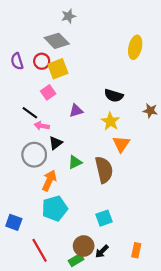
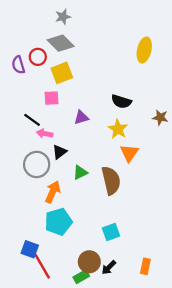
gray star: (69, 16) -> (63, 17), moved
red circle: (42, 61) -> (38, 57), moved
pink square: (48, 92) -> (52, 98), turned 32
blue square: (14, 222) -> (30, 249), moved

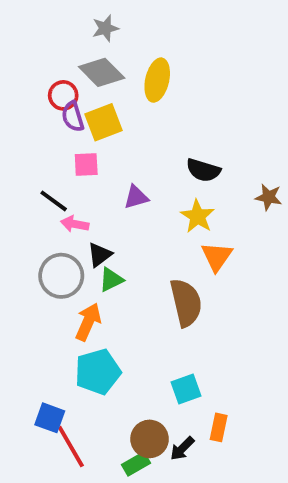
yellow ellipse: (144, 50) -> (157, 80), moved
purple semicircle: (18, 65) -> (73, 117), moved
green triangle: (80, 172) -> (111, 280), moved
orange rectangle: (145, 266) -> (219, 427), moved

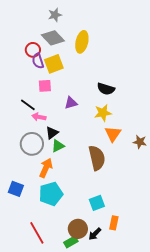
brown star: (269, 197) -> (140, 142), moved
yellow star: (198, 216) -> (103, 113), turned 30
blue square: (50, 418) -> (16, 189), moved

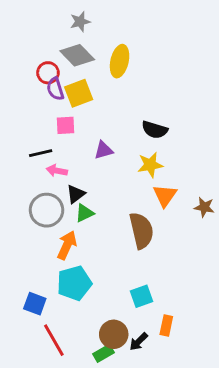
black line: (28, 105) -> (41, 153), turned -49
blue square: (16, 189) -> (35, 304), moved

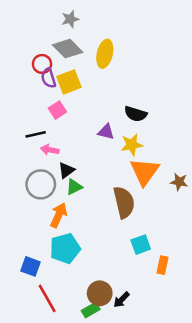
pink square: (65, 125) -> (57, 110), turned -30
purple triangle: (103, 150) -> (106, 132), moved, turned 30
orange triangle: (165, 195) -> (145, 172), size x1.4
cyan square: (141, 296) -> (141, 245), moved
orange rectangle: (166, 326) -> (162, 265), moved

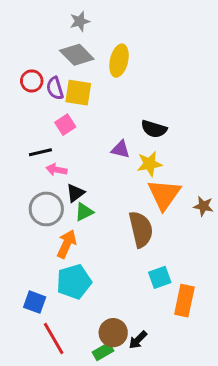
red circle: (42, 64) -> (32, 81), moved
yellow square: (69, 82) -> (78, 93), turned 30
orange rectangle: (162, 265) -> (184, 301), size x1.5

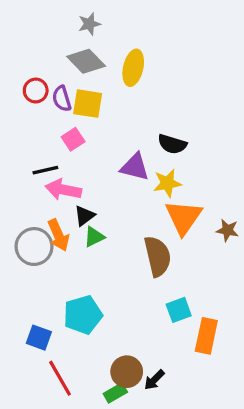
purple triangle: (120, 149) -> (135, 167), size x1.4
pink arrow: (56, 170) -> (63, 190), size x1.5
gray circle: (46, 209) -> (34, 247), moved
orange arrow: (67, 244) -> (58, 235), moved, turned 132

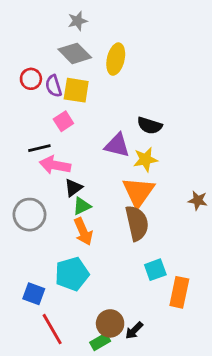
orange triangle: (184, 217) -> (138, 192), moved
orange arrow: (58, 235) -> (83, 232), moved

